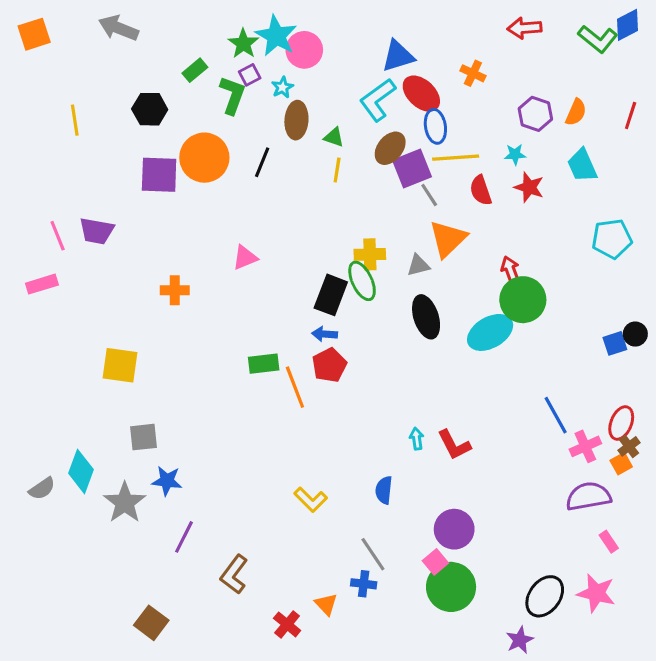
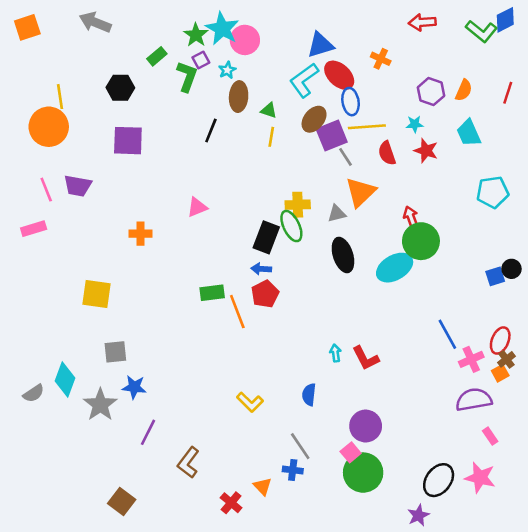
orange circle: (204, 158) -> (49, 127), moved

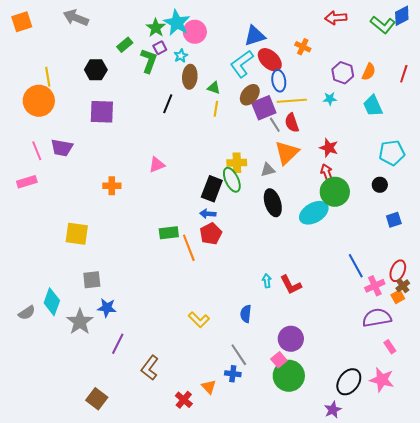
red star: (426, 151) -> (329, 148), moved
red semicircle: (387, 153) -> (292, 123), moved
black circle: (511, 269) -> (380, 185), moved

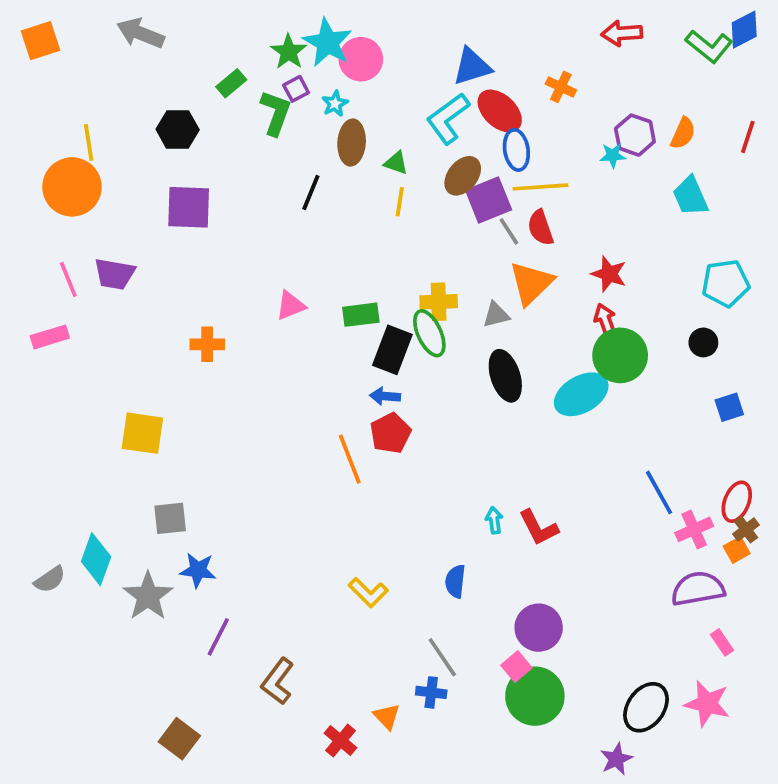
cyan star: (330, 99) -> (613, 155), moved
green rectangle: (169, 233) -> (361, 315), moved

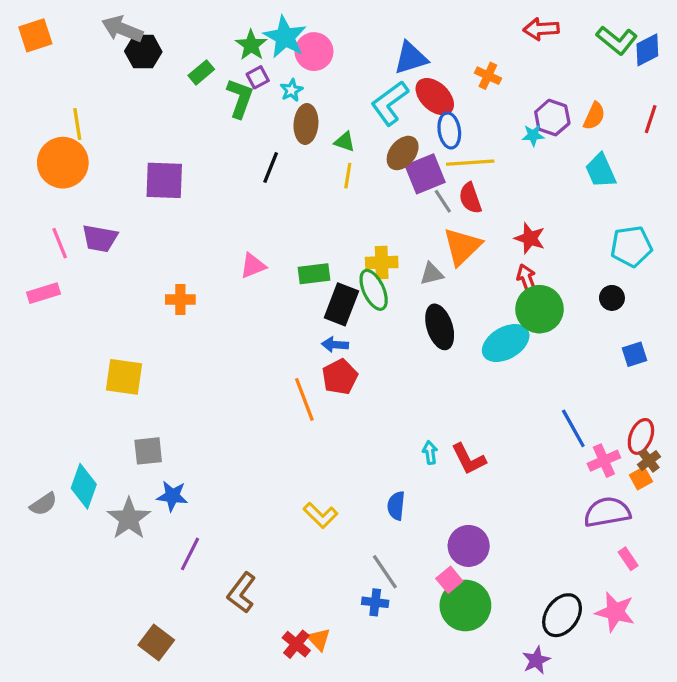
blue diamond: (744, 30) -> (647, 50), moved
black hexagon: (178, 130) -> (143, 52), moved
orange triangle: (387, 716) -> (319, 639), moved

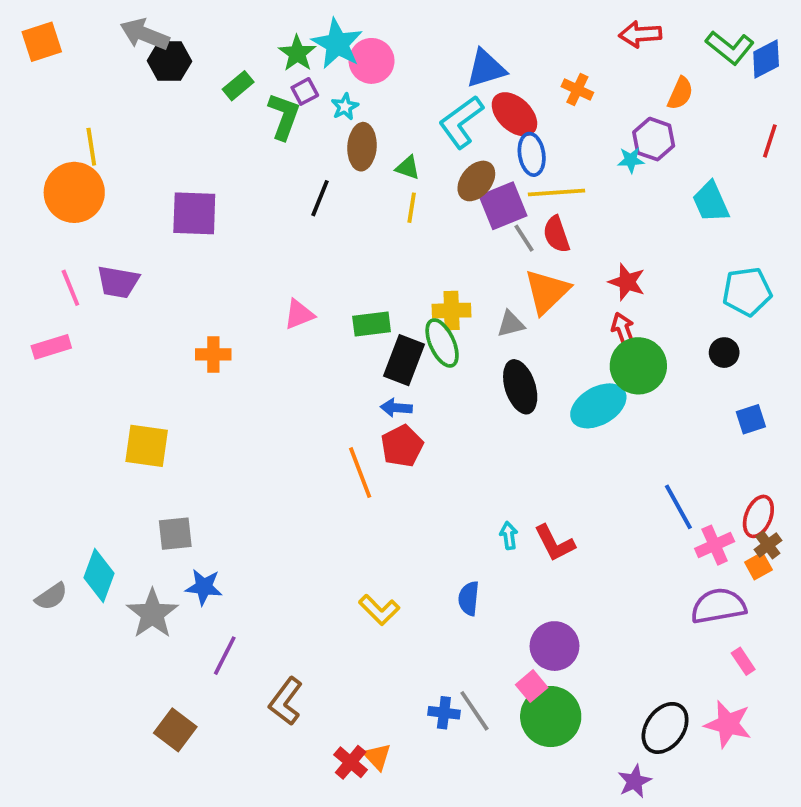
orange semicircle: (594, 116) -> (680, 93), moved
gray line: (385, 572) -> (474, 711), moved
brown square: (156, 643) -> (175, 730), moved

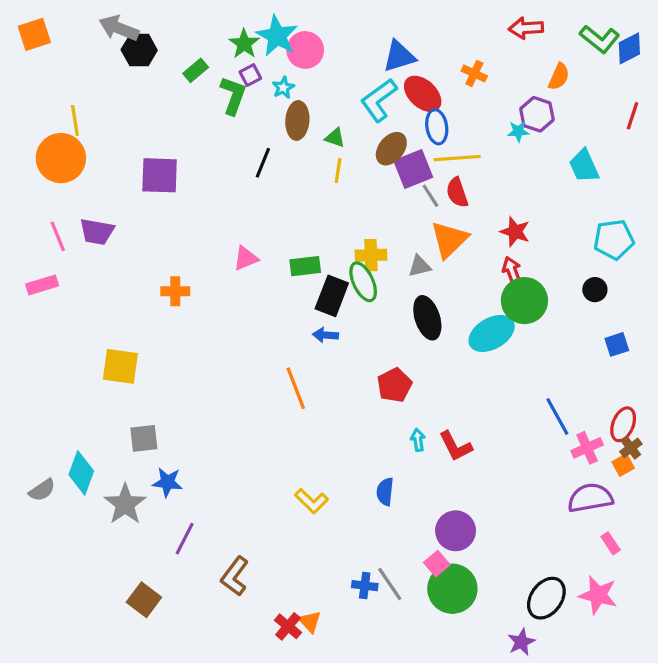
red pentagon: (402, 446) -> (394, 385), moved

